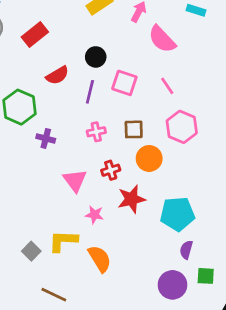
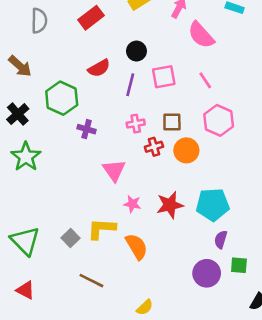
red rectangle: (35, 34) -> (91, 18), moved
pink square: (124, 83) -> (164, 77), turned -30
red cross: (111, 170) -> (154, 147), moved
red star: (131, 199) -> (170, 205), moved

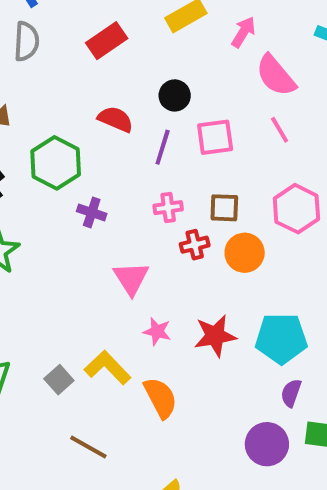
red semicircle: (99, 68) -> (116, 119), turned -130
pink line: (205, 80) -> (280, 130), moved
yellow L-shape: (101, 229) -> (108, 368), turned 40

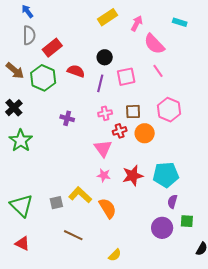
red rectangle: (107, 41) -> (52, 48), moved
green hexagon: (56, 163) -> (43, 78), moved
pink triangle: (131, 278) -> (103, 148), moved
gray square: (59, 380) -> (56, 203), turned 32

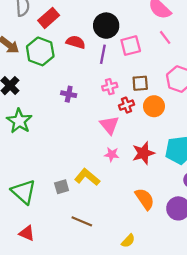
black circle: (105, 57) -> (106, 26), size x1.5
orange semicircle: (108, 208) -> (145, 199), moved

